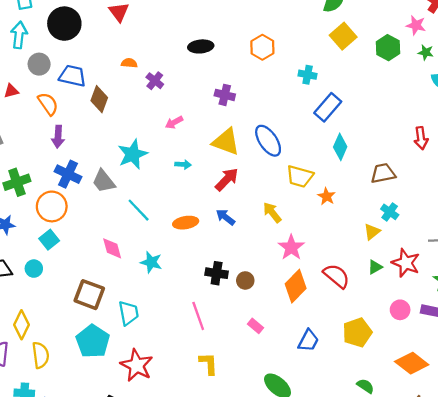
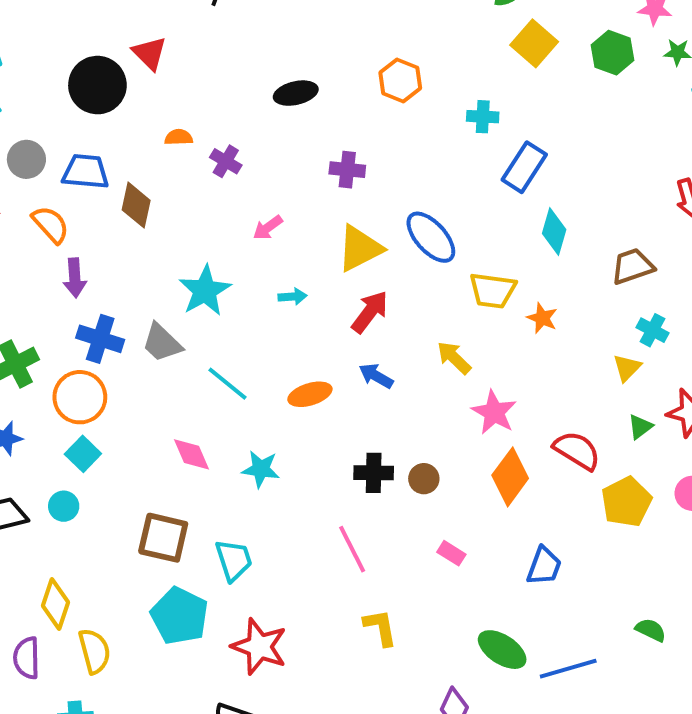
black circle: (64, 24) -> (97, 85), moved
yellow triangle: (226, 142) -> (360, 248), turned -40
yellow pentagon: (357, 333) -> (626, 502), moved

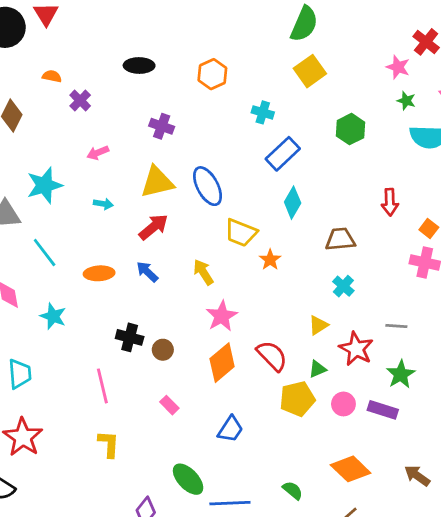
green hexagon: (613, 53) -> (351, 129), moved
yellow triangle: (627, 368) -> (318, 325), moved
green triangle: (640, 427) -> (318, 369), moved

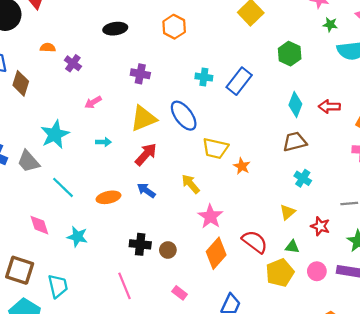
cyan cross: (263, 112) -> (204, 77), moved
red arrow: (390, 202) -> (329, 107), turned 102
cyan diamond: (293, 203) -> (295, 105), moved
red star: (356, 349) -> (320, 226), size x0.7
green triangle: (318, 369) -> (292, 247), turned 40

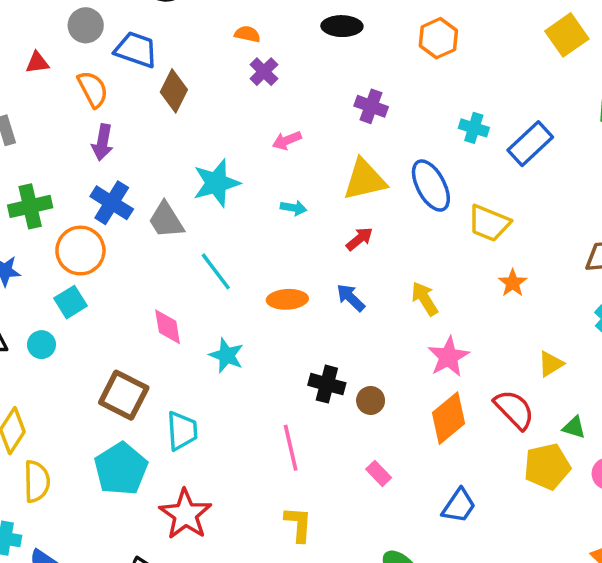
orange semicircle: (48, 48) -> (247, 34), moved
yellow trapezoid: (215, 148) -> (489, 223), moved
red arrow: (146, 154) -> (359, 239), size x0.7
yellow triangle: (288, 212) -> (551, 364), moved

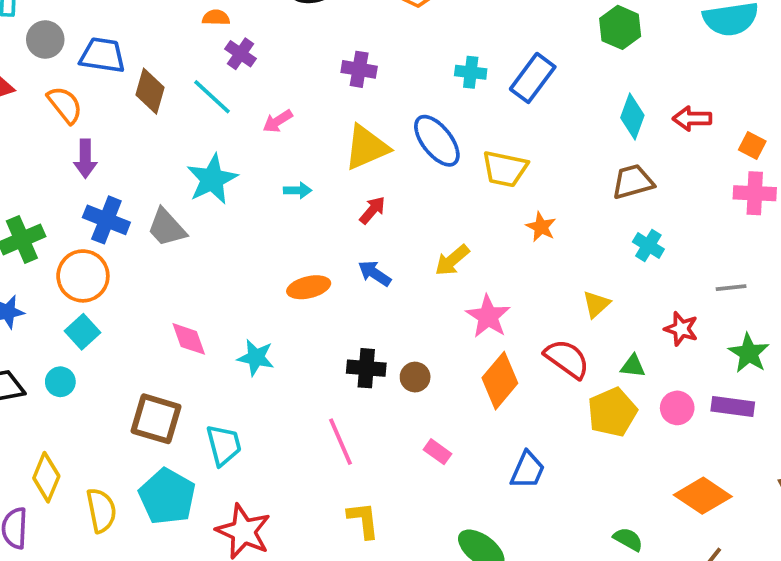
cyan line: (216, 271) -> (212, 97), moved
yellow arrow: (425, 299) -> (452, 260), turned -88
yellow semicircle: (37, 481) -> (101, 510), moved

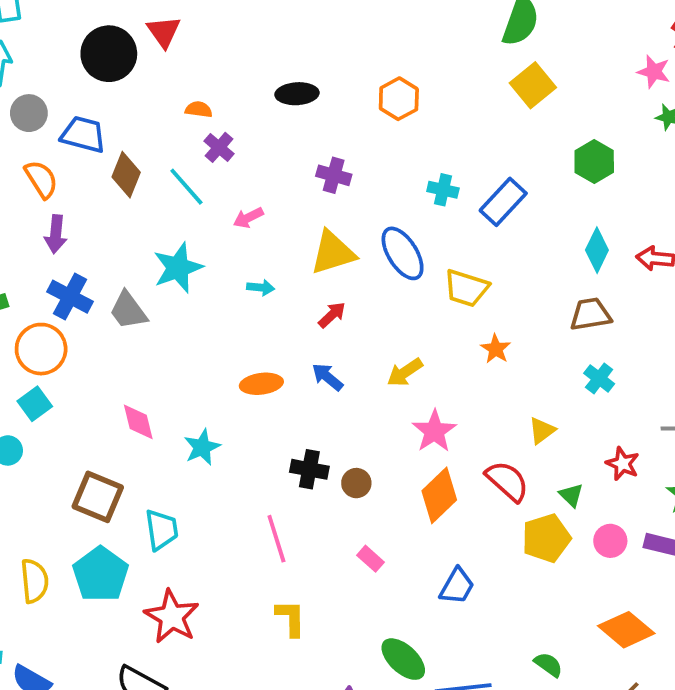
cyan star: (256, 358) -> (202, 447), turned 30
green triangle: (633, 366) -> (571, 495), turned 32

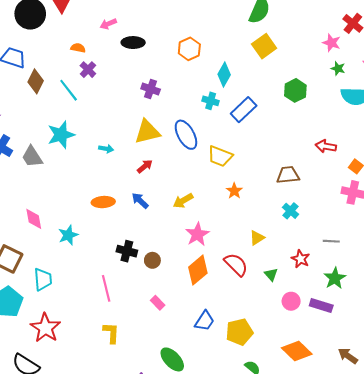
pink arrow: (248, 218) -> (108, 24), moved
cyan diamond: (597, 250) -> (224, 75), moved
yellow pentagon: (546, 538) -> (239, 332), moved

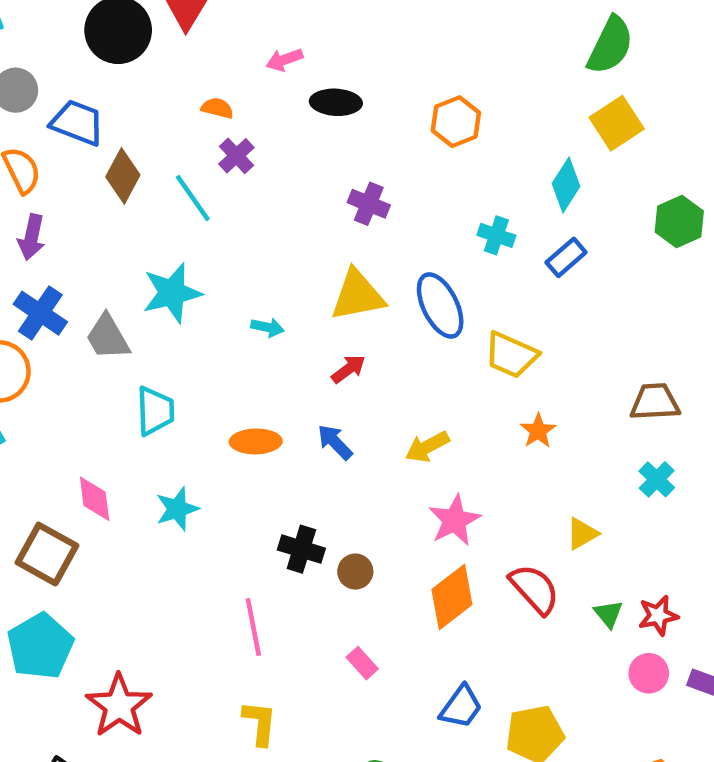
cyan diamond: (224, 75) -> (566, 185), moved
blue rectangle: (244, 110) -> (566, 257), size x0.7
pink diamond: (34, 219) -> (95, 499), moved
red star: (301, 259) -> (658, 616), moved, turned 30
cyan trapezoid: (43, 279) -> (155, 411), moved

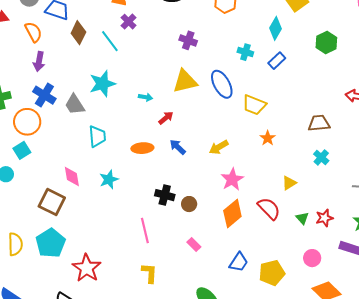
red arrow: (348, 369) -> (166, 118), moved
pink circle: (649, 673) -> (312, 258), moved

